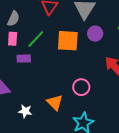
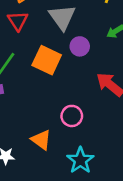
orange square: (68, 41) -> (47, 60), turned 30

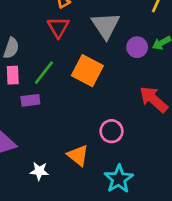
purple circle: (80, 46) -> (137, 47), moved

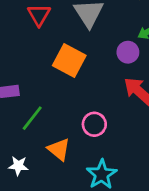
purple circle: (137, 47) -> (128, 52), moved
green line: (44, 73) -> (32, 118), moved

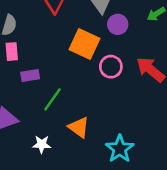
purple circle: (128, 52) -> (118, 24), moved
pink circle: (94, 124) -> (111, 67), moved

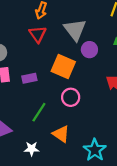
pink circle: (111, 67) -> (71, 97), moved
purple rectangle: (30, 75) -> (29, 78), moved

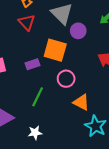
purple rectangle: (29, 78) -> (32, 64), moved
orange triangle: (61, 134) -> (81, 102), moved

